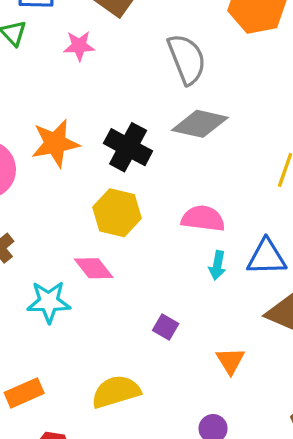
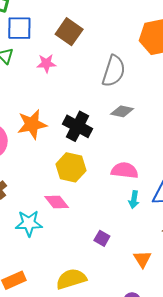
gray semicircle: (187, 59) -> (114, 71), turned 40
gray diamond: (200, 124) -> (122, 111), size x0.7

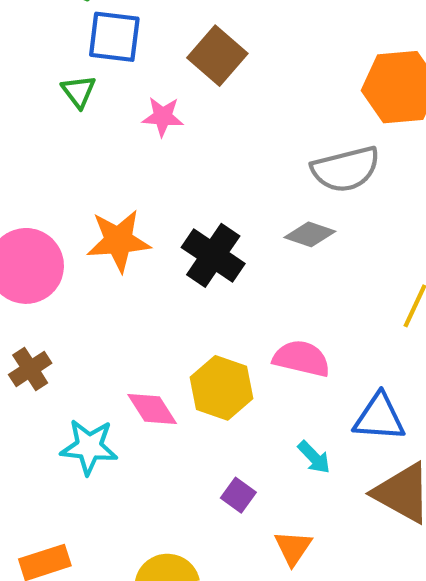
gray semicircle: (114, 71) -> (346, 169), moved, turned 52
yellow hexagon: (71, 167) -> (222, 388), moved
cyan arrow: (134, 200) -> (314, 457), moved, turned -60
orange triangle: (142, 259) -> (293, 548), moved

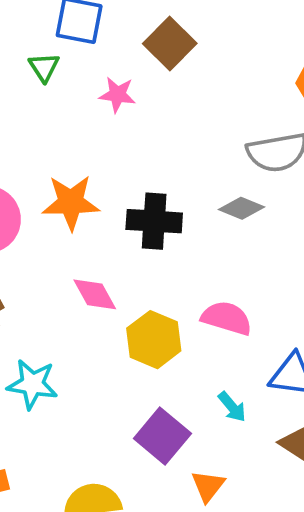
black cross: (213, 255) -> (154, 221), turned -34
pink diamond: (152, 409) -> (95, 294), moved
purple square: (238, 495) -> (162, 436), size x1.8

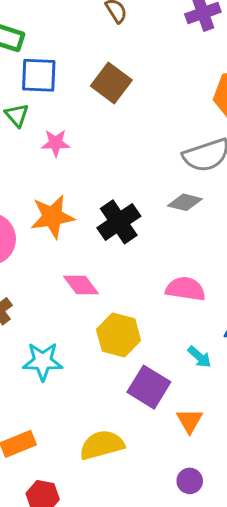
pink star: (117, 95) -> (56, 143), moved
black cross: (154, 221) -> (119, 222), turned -30
yellow hexagon: (154, 340) -> (119, 335), moved

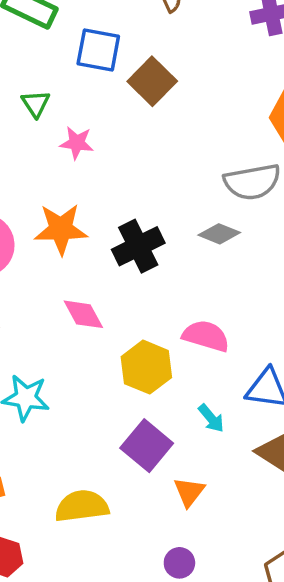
blue square: (39, 75) -> (98, 50), moved
yellow hexagon: (119, 335) -> (146, 367), moved

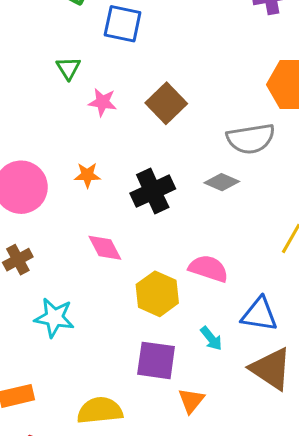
brown square: (152, 81) -> (166, 103), moved
orange star: (61, 229) -> (87, 175), size x0.6
purple square: (147, 446) -> (156, 360), turned -33

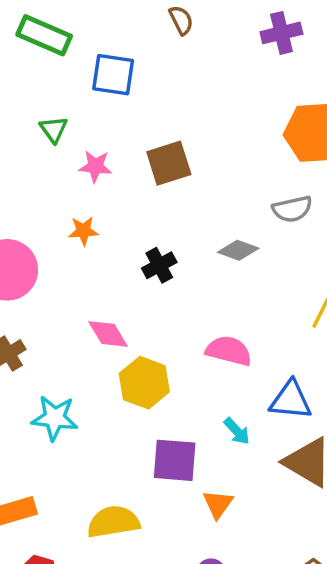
brown square: (166, 103) -> (169, 163), turned 30
gray semicircle: (251, 139) -> (292, 209), moved, size x0.7
orange star: (87, 175) -> (83, 231), moved
black cross: (153, 191) -> (159, 265), size x0.7
yellow hexagon: (157, 294) -> (144, 383), moved

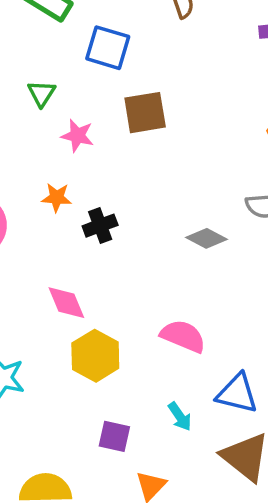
brown square: (169, 163) -> (145, 113), moved
black cross: (159, 265) -> (100, 226), moved
purple square: (175, 460) -> (114, 436), size x0.7

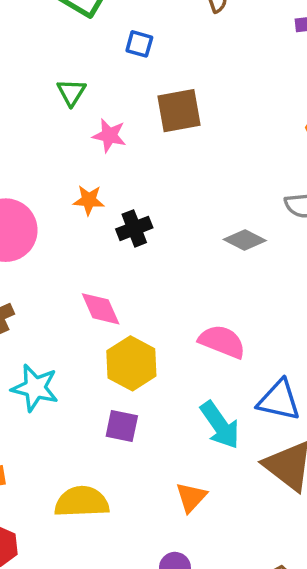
blue square: (108, 48) -> (139, 44), size x0.6
cyan arrow: (180, 417) -> (220, 425), size x1.6
purple square: (114, 436) -> (122, 426), moved

